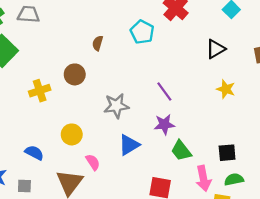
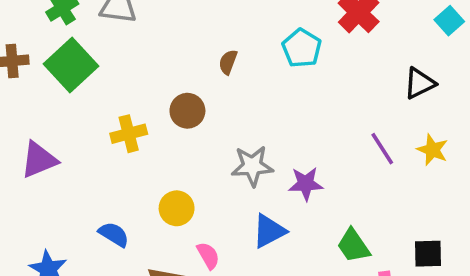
purple line: (164, 91) -> (382, 149), moved
purple star: (164, 124) -> (306, 184), moved

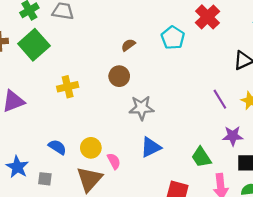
brown semicircle: (228, 62) -> (128, 45), turned 32
brown circle: (187, 111) -> (119, 76), moved
purple star: (306, 184) -> (233, 136), moved
yellow circle: (177, 208) -> (91, 148), moved

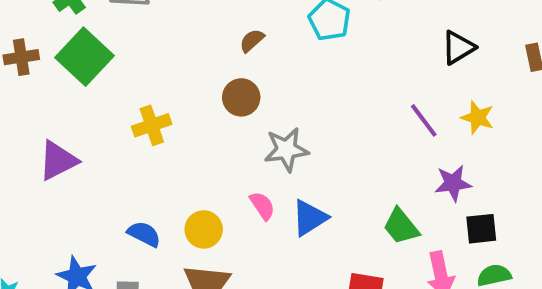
pink semicircle: (114, 161) -> (262, 206), moved

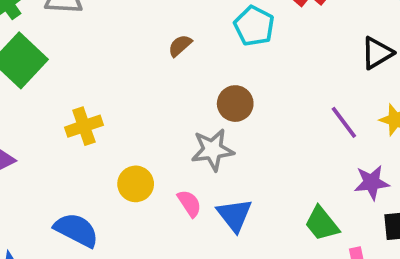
brown circle: (241, 97) -> (235, 104), moved
blue triangle: (310, 218) -> (234, 215), turned -36
yellow circle: (204, 229) -> (136, 184), moved
blue semicircle: (144, 234) -> (76, 230), size x1.4

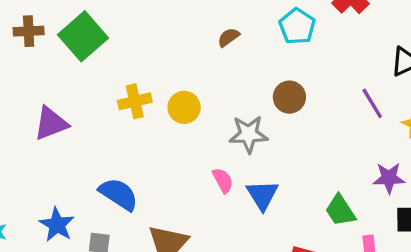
brown circle: (235, 104) -> (289, 97), moved
purple line: (344, 122) -> (372, 103), moved
yellow circle: (136, 184) -> (184, 107), moved

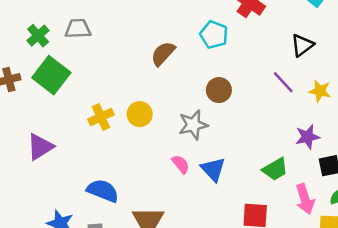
brown semicircle: (228, 37) -> (163, 54), size x1.5
green trapezoid: (340, 210) -> (275, 169), turned -76

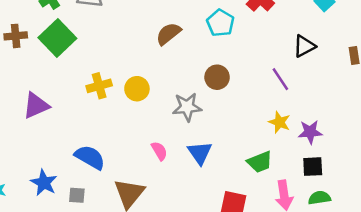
yellow star: (320, 91) -> (279, 122), moved
purple star: (308, 137) -> (310, 132), moved
pink semicircle: (181, 164) -> (159, 151), moved

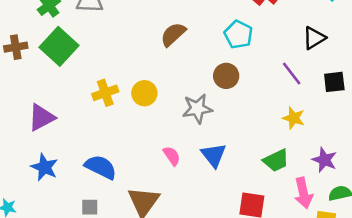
cyan pentagon: (220, 23) -> (238, 35), moved
purple star: (310, 132) -> (324, 160), moved, turned 30
black square: (313, 167) -> (334, 82), moved
blue star: (44, 183) -> (44, 167), moved

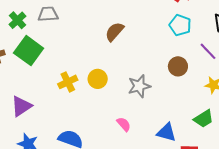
cyan pentagon: (238, 35) -> (180, 25), moved
brown circle: (226, 76) -> (178, 66), moved
blue triangle: (214, 155) -> (166, 132), moved, turned -30

